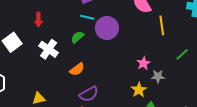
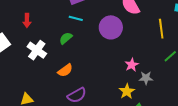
yellow line: (162, 25) -> (161, 29), moved
purple circle: (107, 28) -> (111, 27), moved

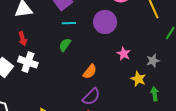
white cross: (37, 50) -> (28, 62), moved
pink star: (132, 65) -> (124, 54), moved
orange semicircle: (65, 70) -> (90, 72), moved

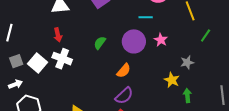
purple circle: (105, 22) -> (134, 41), moved
cyan line: (69, 23) -> (146, 17), moved
pink star: (124, 54) -> (161, 40), moved

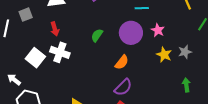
gray square: (16, 61) -> (26, 15), moved
yellow star: (172, 80) -> (164, 55), moved
white arrow: (15, 84) -> (14, 80), turned -120

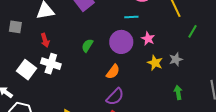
gray square: (26, 15) -> (15, 27), turned 32

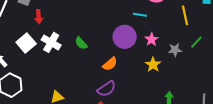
red arrow: (45, 40) -> (39, 17), moved
green semicircle: (87, 45) -> (81, 43), moved, turned -88
gray star: (176, 59) -> (175, 50), moved

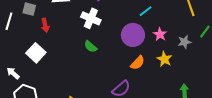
cyan line: (140, 15) -> (146, 11), turned -40
white cross: (51, 42) -> (91, 18), moved
orange semicircle: (110, 64) -> (138, 63), moved

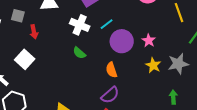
cyan line: (146, 11) -> (107, 24), moved
gray star: (184, 42) -> (178, 64), moved, size x1.5
orange semicircle: (138, 63) -> (111, 70), moved, turned 119

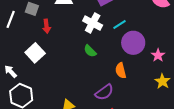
pink star: (149, 41) -> (158, 55), moved
yellow star: (153, 65) -> (162, 81), moved
purple semicircle: (110, 95) -> (104, 92), moved

